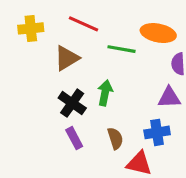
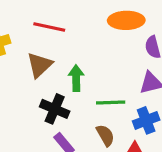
green line: (121, 49) -> (111, 103), moved
green arrow: (105, 93) -> (76, 78), moved

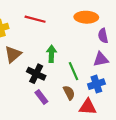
brown triangle: (40, 65) -> (13, 54), moved
green line: (111, 103) -> (73, 71), turned 66

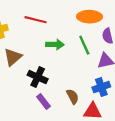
green arrow: (51, 54) -> (55, 45), moved, turned 91
green line: (73, 71) -> (84, 45), moved

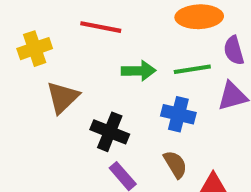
green line: (84, 45) -> (192, 69), turned -72
blue cross: (101, 87) -> (178, 114), moved, turned 36

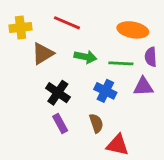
brown triangle: (63, 97) -> (43, 54), moved

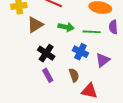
purple triangle: (143, 87) -> (103, 60), moved, turned -35

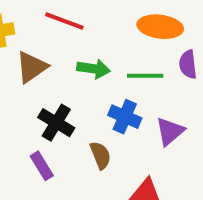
purple rectangle: (48, 75) -> (42, 166), moved
brown semicircle: (74, 75) -> (100, 155), moved

